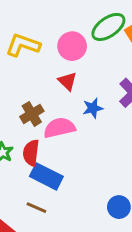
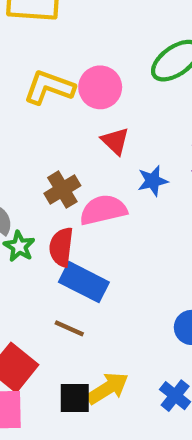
pink circle: (72, 46) -> (100, 87), moved

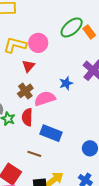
red triangle: (115, 141) -> (28, 66), moved, turned 32
blue rectangle: (84, 282) -> (51, 133), moved

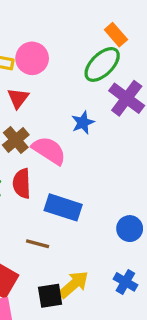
green ellipse: (72, 27) -> (102, 64), moved
pink semicircle: (45, 99) -> (49, 150), turned 55

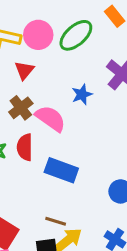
green ellipse: (102, 64) -> (76, 35), moved
brown line: (38, 244) -> (56, 221), moved

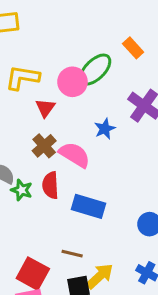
pink circle: (38, 35) -> (73, 82), moved
brown line: (56, 221) -> (72, 254), moved

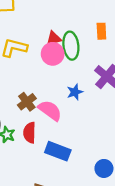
orange rectangle: (133, 48) -> (101, 31), turned 35
green ellipse: (95, 70) -> (71, 46), turned -56
red triangle: (45, 108) -> (54, 39), moved, turned 35

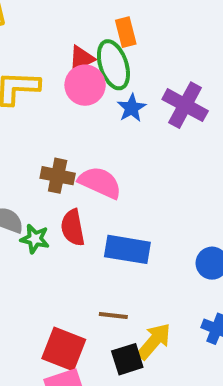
orange rectangle: (101, 31) -> (126, 32), moved
blue star: (75, 92) -> (132, 108), moved
brown cross: (27, 102) -> (58, 176), turned -30

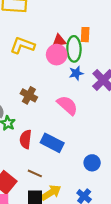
pink semicircle: (100, 183) -> (67, 105), moved
red semicircle: (73, 228) -> (26, 139), moved

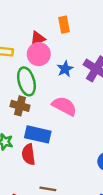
green ellipse: (74, 49) -> (26, 81), moved
blue rectangle: (52, 143) -> (38, 134), moved

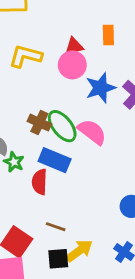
blue star: (65, 69) -> (100, 88), size x1.5
green ellipse: (26, 81) -> (62, 126), moved, turned -32

